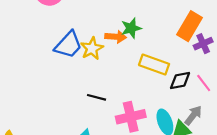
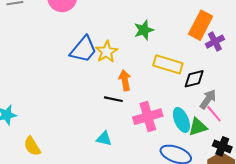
orange arrow: (116, 37) -> (125, 80), moved, turned -102
pink line: (204, 83) -> (214, 114), moved
gray arrow: (193, 115) -> (208, 99), moved

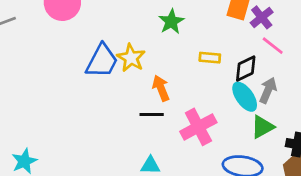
yellow rectangle: (168, 64) -> (210, 58), size x0.6
pink line: (214, 114) -> (273, 46), moved
cyan ellipse: (181, 120) -> (245, 97), moved

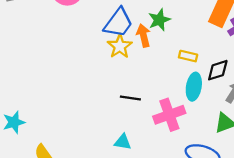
blue trapezoid: (102, 61) -> (118, 23), moved
orange arrow: (161, 88) -> (143, 36), moved
cyan ellipse: (245, 97) -> (194, 87), moved, turned 36

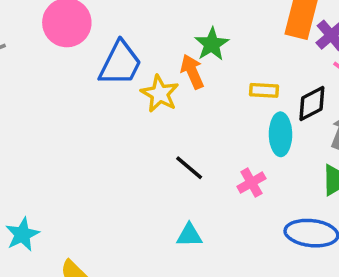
blue trapezoid: (118, 23) -> (120, 63), moved
black line: (130, 98) -> (189, 168), turned 42
pink cross: (169, 115) -> (251, 183), size x0.6

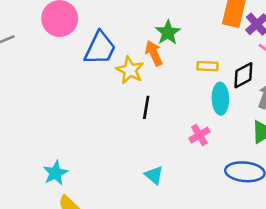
black line: (189, 168) -> (146, 107), moved, turned 60
cyan star: (22, 234) -> (55, 173), moved
cyan triangle: (189, 235) -> (154, 175), turned 42

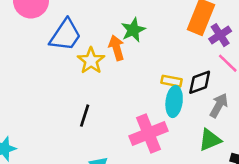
yellow rectangle: (207, 66) -> (172, 81), moved
black line: (146, 107) -> (85, 116), moved
pink cross: (199, 135) -> (149, 133), size x1.8

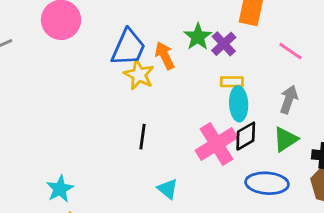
green star: (133, 30) -> (198, 37), moved
blue trapezoid: (65, 35) -> (128, 47), moved
purple cross: (220, 35) -> (224, 44), moved
black diamond: (200, 82) -> (246, 136), moved

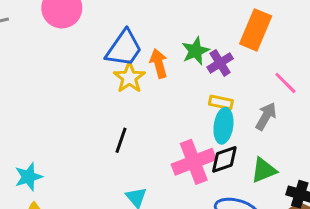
gray arrow: (289, 99) -> (266, 116), moved

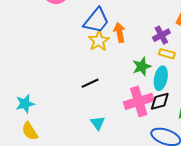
green star: (195, 51) -> (142, 67), moved
yellow rectangle: (221, 102) -> (167, 54), moved
black line: (121, 140) -> (90, 83), turned 42

